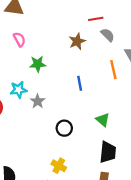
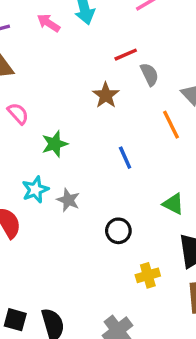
gray semicircle: (108, 35) -> (149, 74), turned 32
yellow cross: (59, 166) -> (148, 275), moved, turned -32

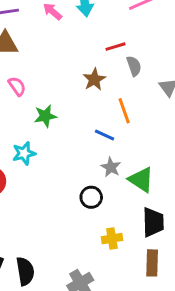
orange line: (171, 125) -> (124, 111), moved
blue line: (125, 158) -> (104, 135), turned -48
gray star: (68, 200) -> (111, 167), moved
green triangle: (173, 204) -> (141, 180), size x1.4

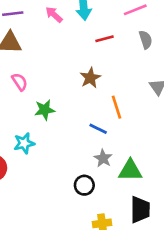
red line: (116, 47) -> (104, 39), moved
gray semicircle: (134, 66) -> (146, 40), moved
green triangle: (141, 180) -> (130, 170), turned -35

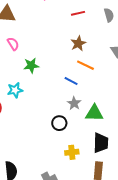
brown star: (90, 78) -> (78, 43), moved
orange line: (117, 107) -> (85, 65), turned -48

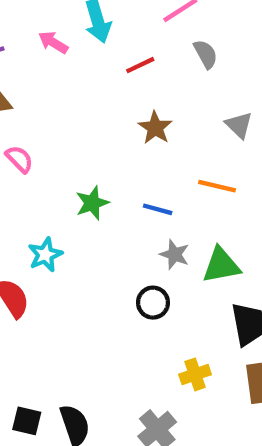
green star: (31, 65) -> (92, 203), moved
orange line: (85, 65) -> (217, 186), moved
yellow cross: (72, 152) -> (195, 374), moved

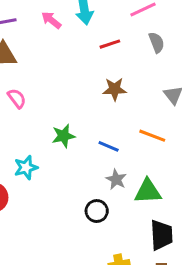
brown star: (155, 128) -> (115, 89), turned 30

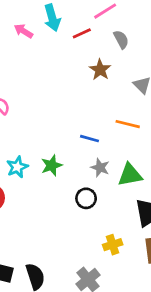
red line: (110, 44) -> (82, 33), moved
brown star: (115, 89) -> (100, 70), moved, turned -30
green star: (63, 136) -> (52, 165), moved

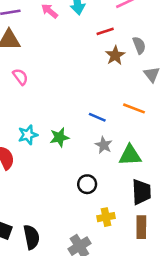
red line: (82, 33) -> (105, 31), moved
gray semicircle: (121, 39) -> (139, 45), moved
black circle: (86, 198) -> (87, 184), moved

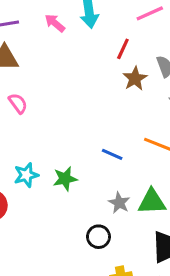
red line: (105, 31) -> (123, 49), turned -48
gray star: (104, 145) -> (119, 203), moved

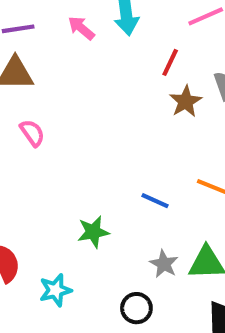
cyan star: (26, 175) -> (55, 290), moved

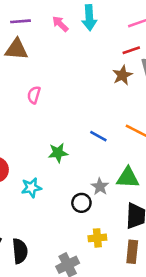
red line: (170, 62) -> (131, 50), moved, turned 42
pink semicircle: (32, 133) -> (34, 95), moved, turned -132
gray star: (164, 264) -> (100, 187), moved

